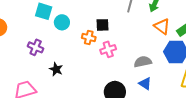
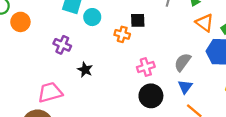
pink cross: (108, 49) -> (146, 67), moved
gray semicircle: (143, 62) -> (183, 62), turned -42
blue triangle: (145, 84) -> (185, 87), turned 32

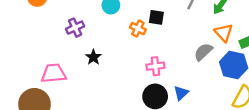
purple cross: (62, 45) -> (75, 28), turned 30
gray semicircle: (183, 62) -> (203, 52), moved
blue triangle: (185, 87) -> (181, 93), moved

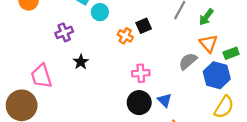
black square: (156, 17) -> (144, 26), turned -35
pink trapezoid: (54, 73) -> (41, 76), turned -105
blue triangle: (181, 93) -> (165, 100), turned -35

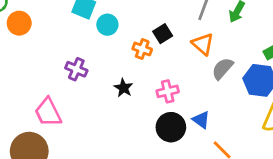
purple cross: (64, 32) -> (76, 69), moved, turned -36
orange triangle: (208, 43) -> (203, 44), moved
black star: (81, 62) -> (123, 88), moved

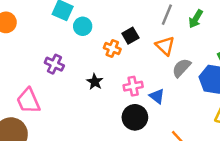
blue triangle: (201, 120) -> (157, 96), moved

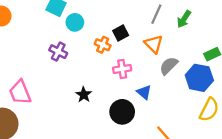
purple cross: (54, 64) -> (58, 52), moved
black star: (95, 82) -> (84, 95), moved
pink cross: (133, 86) -> (122, 69), moved

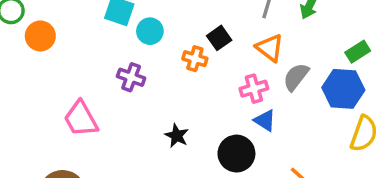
pink cross: (122, 69) -> (254, 89), moved
pink trapezoid: (20, 92) -> (81, 119), moved

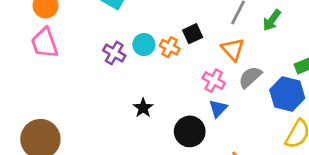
cyan circle: (150, 31) -> (144, 45), moved
pink cross: (254, 89) -> (214, 81), turned 35
pink trapezoid: (81, 119) -> (45, 43), moved
blue triangle: (265, 120) -> (218, 108), turned 30

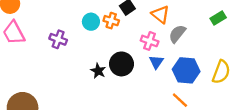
purple cross: (114, 53) -> (58, 39), moved
blue hexagon: (287, 94) -> (186, 70), moved
black circle: (190, 131) -> (122, 64), moved

